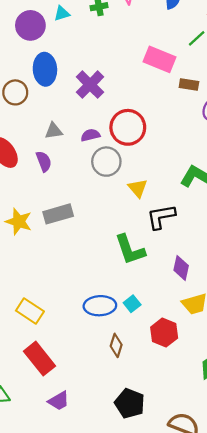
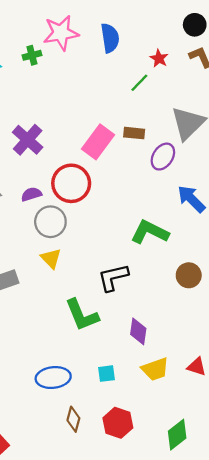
pink rectangle: (160, 59) -> (98, 142), moved, turned -72
yellow triangle: (138, 188) -> (51, 258), moved
cyan square: (132, 304) -> (107, 374), moved, turned 35
red hexagon: (164, 333) -> (118, 423), moved

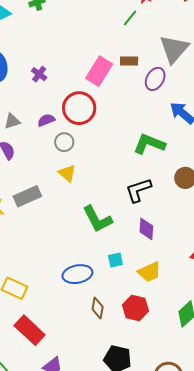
purple cross: (28, 140) -> (39, 74), size x0.6
gray circle: (50, 222) -> (64, 142), size x0.7
black L-shape: (113, 277) -> (138, 190), moved
yellow trapezoid: (155, 369) -> (149, 272), moved
cyan square: (107, 374) -> (115, 260), moved

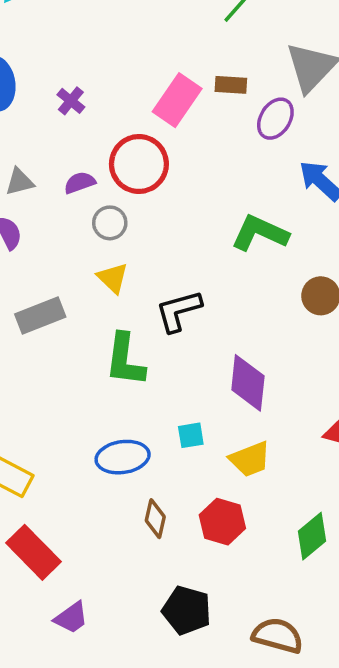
black L-shape: (138, 190) -> (179, 311), moved
green L-shape: (97, 219) -> (125, 360), moved, turned 32
purple diamond: (146, 229) -> (248, 383), size x1.4

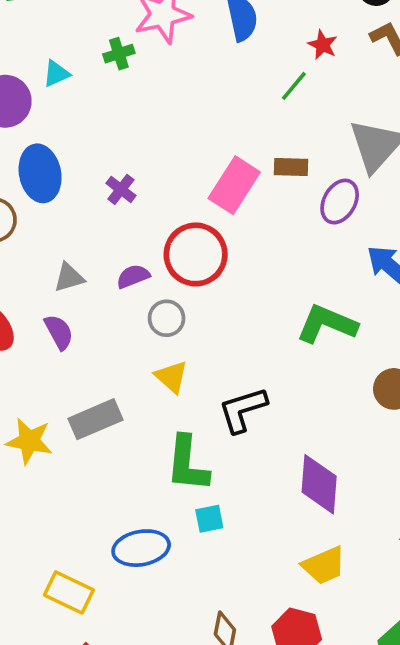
cyan square: (191, 435) -> (209, 519), moved
blue ellipse: (123, 457) -> (141, 548), moved

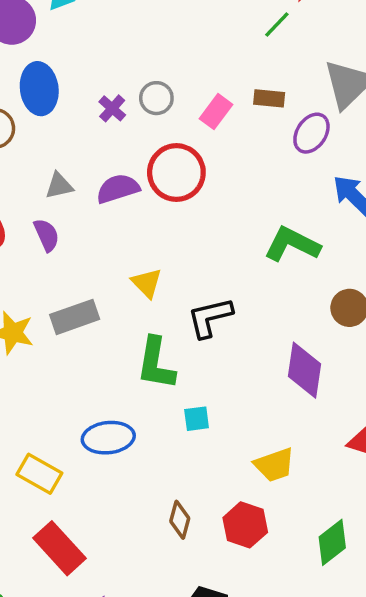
pink rectangle: (234, 185) -> (216, 112), size x0.7
purple semicircle: (133, 276) -> (118, 189), size x1.4
gray circle: (167, 318) -> (156, 98), moved
purple diamond: (319, 484) -> (305, 370), moved
cyan square: (209, 519) -> (197, 419), moved

